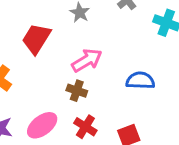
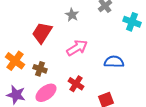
brown cross: (77, 91) -> (40, 69), moved
red cross: (85, 127) -> (76, 84), moved

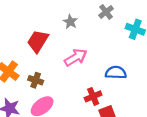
red cross: (76, 84) -> (93, 96), moved, turned 35

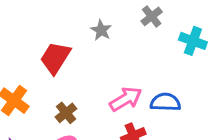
pink arrow: (76, 57) -> (126, 99), moved
brown cross: (36, 80) -> (66, 113), moved, turned 32

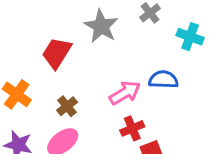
gray star: (101, 30) -> (101, 26), size x1.6
blue semicircle: (165, 102) -> (163, 80), moved

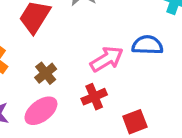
red cross: (132, 128) -> (94, 97), moved

